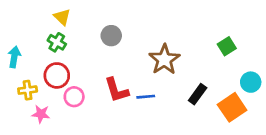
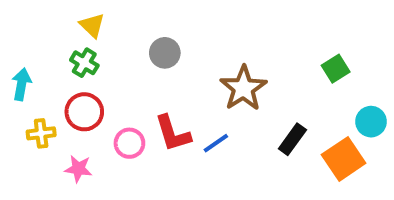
pink circle: (74, 97) -> (129, 143), moved
blue line: (146, 97) -> (216, 143), turned -30
pink star: (41, 114) -> (78, 169), moved

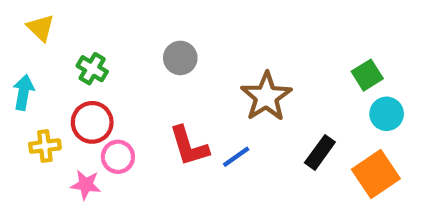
yellow triangle: (92, 25) -> (41, 28), moved
cyan circle: (371, 122) -> (387, 114), moved
pink circle: (129, 143) -> (118, 157), moved

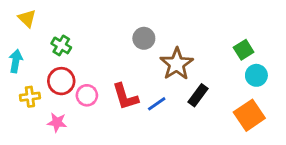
gray circle: (180, 58) -> (144, 38), moved
black rectangle: (320, 152) -> (198, 95), moved
pink circle: (118, 157) -> (87, 95), moved

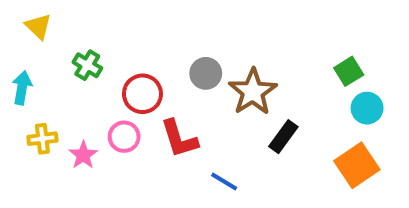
gray circle: (144, 38) -> (206, 73), moved
red circle: (61, 81) -> (142, 94), moved
blue line: (157, 104) -> (224, 182), moved, turned 66
pink star: (57, 122) -> (83, 155), moved, turned 30

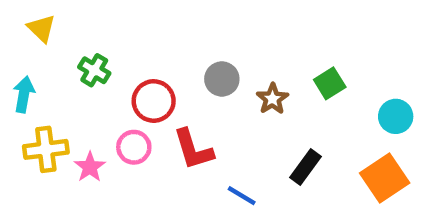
green square: (349, 71) -> (330, 83), moved
brown star: (253, 92) -> (272, 99), size x0.6
black rectangle: (283, 137) -> (305, 167), moved
yellow cross: (42, 139) -> (46, 149), size x1.4

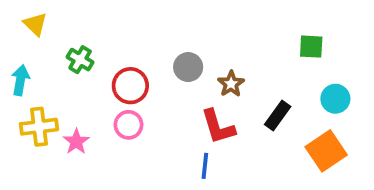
green square: (330, 83) -> (311, 47), moved, turned 35
pink circle: (134, 147) -> (128, 125), moved
red L-shape: (193, 149) -> (218, 127), moved
black rectangle: (305, 167) -> (278, 116), moved
blue line: (242, 196) -> (205, 166), turned 65

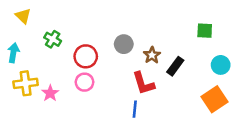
black rectangle: (278, 116) -> (175, 66), moved

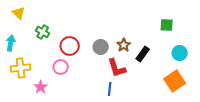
gray circle: (124, 44) -> (101, 47), moved
pink circle: (84, 82) -> (61, 67), moved
pink star: (50, 93) -> (41, 87), moved

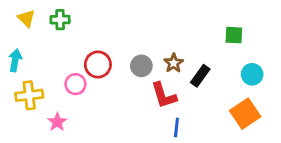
green cross: (43, 32) -> (60, 20), moved, turned -32
pink circle: (61, 67) -> (75, 84), moved
blue line: (110, 89) -> (176, 128), moved

